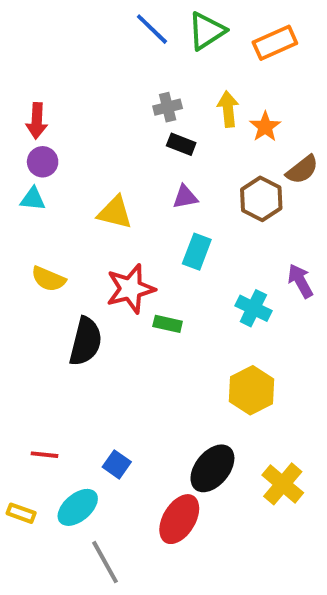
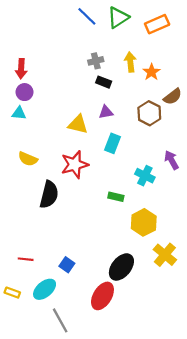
yellow triangle: (115, 213) -> (78, 124), moved
green rectangle: (168, 324) -> (116, 197), moved
yellow cross: (283, 484) -> (165, 255), moved

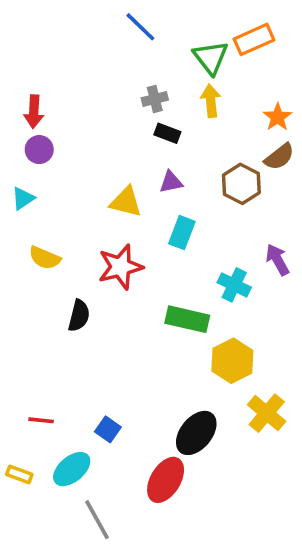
green triangle: (118, 17) -> (211, 57), moved, turned -35
orange star: (152, 72) -> (277, 117), moved
cyan triangle: (19, 113) -> (23, 198), moved, turned -40
black semicircle: (49, 195) -> (79, 316), size x0.7
green rectangle: (116, 197) -> (187, 319), size x1.6

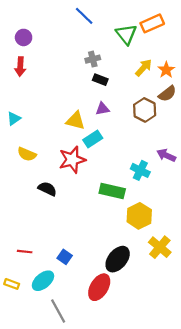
yellow arrow: (211, 101) -> (144, 68), moved, turned 48
purple circle: (39, 150) -> (24, 37), moved
cyan rectangle: (182, 233) -> (93, 139), moved, turned 36
purple arrow: (277, 260) -> (166, 155), turned -36
black semicircle: (79, 316) -> (47, 189), turned -78

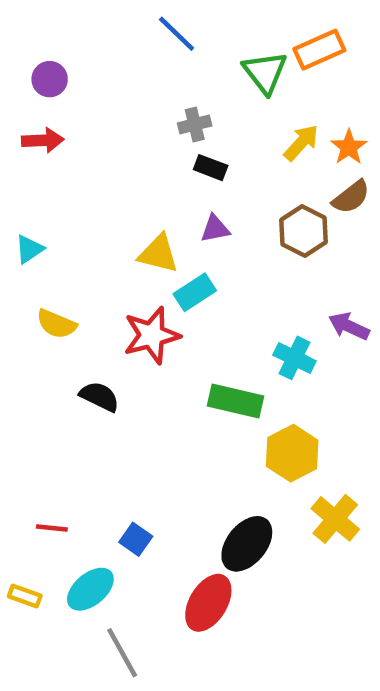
red arrow: (20, 67) -> (43, 140), turned -96

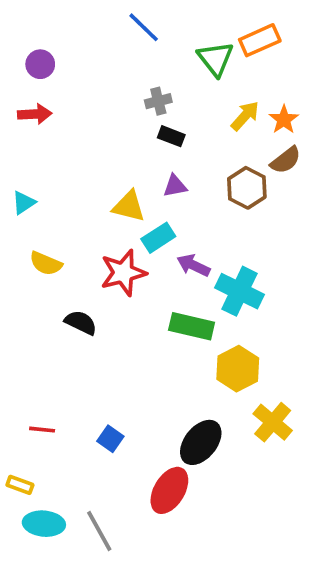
purple arrow: (349, 326) -> (193, 265), moved
cyan cross: (294, 358) -> (239, 291), size x1.4
cyan ellipse: (90, 589) -> (44, 524), moved, turned 45

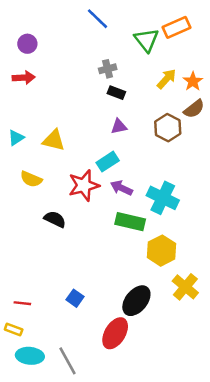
yellow triangle: (129, 206) -> (54, 140), moved
purple arrow: (193, 265) -> (121, 188), moved
red line: (42, 430) -> (22, 303), moved

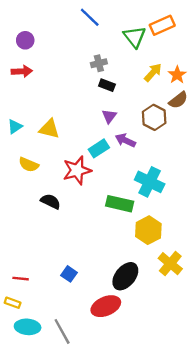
purple triangle: (119, 126) -> (109, 116), turned -42
purple arrow: (121, 188) -> (125, 140), moved
red ellipse: (115, 333) -> (106, 306), turned 36

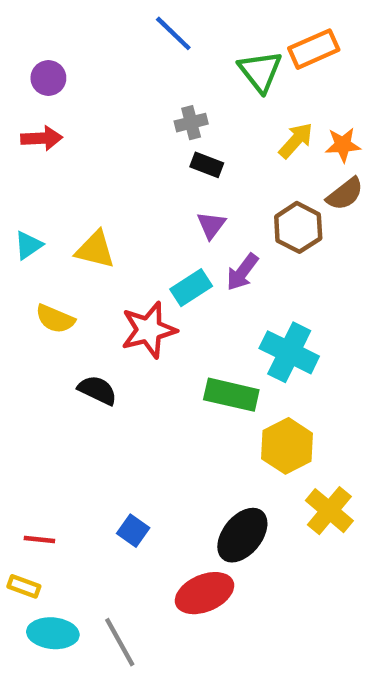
orange star: (177, 75) -> (343, 145), turned 30
purple arrow: (125, 140) -> (242, 272), turned -78

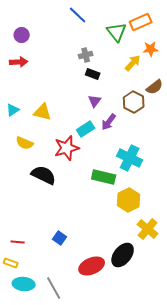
orange star: (343, 145) -> (151, 49), moved
black semicircle: (97, 390) -> (44, 175), size x1.4
black ellipse: (242, 535) -> (123, 255), moved

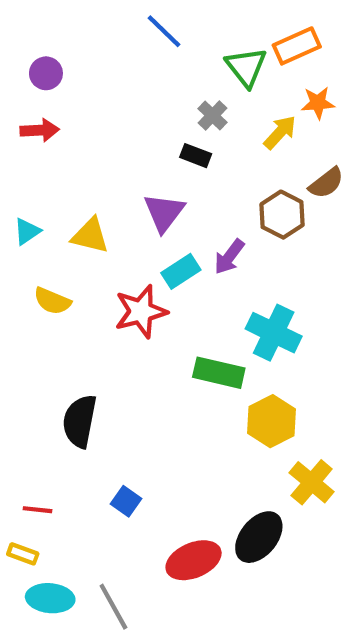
gray cross: (86, 55) -> (212, 115), moved, turned -32
purple triangle: (95, 101) -> (164, 212), moved, size x1.5
black semicircle: (44, 175) -> (80, 421), moved, turned -105

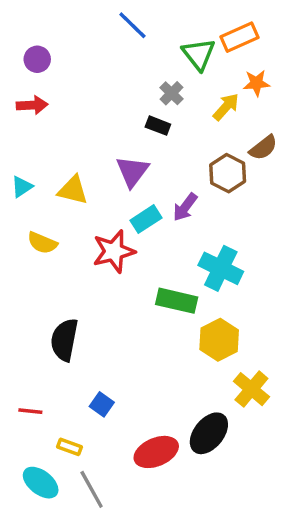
yellow rectangle: (23, 554) -> (70, 447), moved
cyan ellipse: (50, 598) -> (41, 483), turned 33

